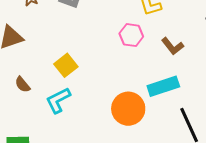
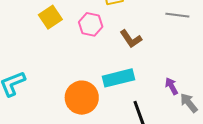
yellow square: (66, 65) -> (50, 17), moved

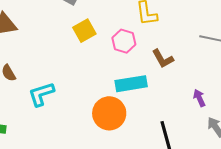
cyan rectangle: (118, 78) -> (131, 84), moved
purple arrow: (172, 86) -> (199, 98), moved

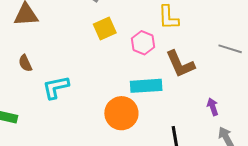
brown L-shape: (163, 59) -> (180, 64), size x1.4

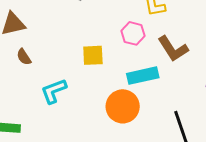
yellow square: (105, 28) -> (93, 55), moved, turned 30
brown semicircle: (25, 63) -> (24, 57), moved

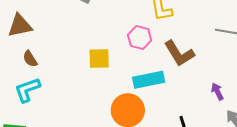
cyan L-shape: (54, 91) -> (27, 90), moved

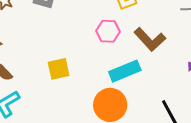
yellow square: (99, 59) -> (59, 69), moved

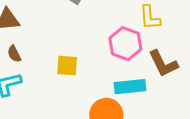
pink hexagon: (108, 31) -> (125, 44), size x1.4

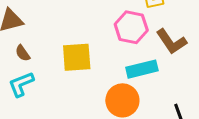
yellow square: (67, 66) -> (77, 57), size x1.4

